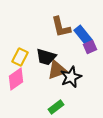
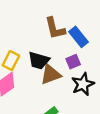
purple square: (90, 47) -> (73, 62), moved
black star: (71, 77) -> (83, 84), moved

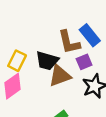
brown L-shape: (55, 28) -> (69, 42), moved

